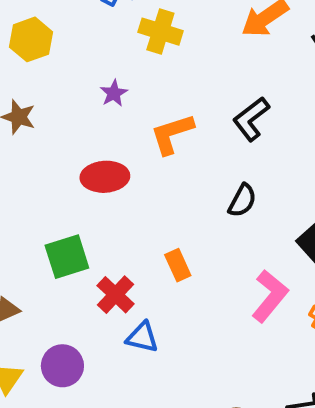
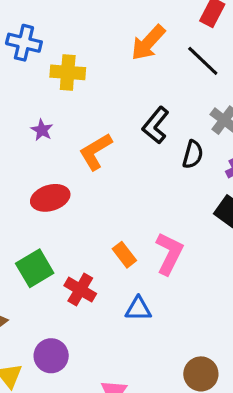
black semicircle: (242, 201) -> (193, 154), moved
pink L-shape: (270, 296) -> (169, 254), moved
blue triangle: (142, 337) -> (138, 309), moved

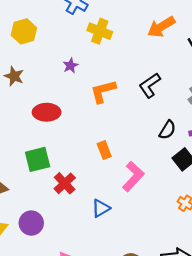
black semicircle: (193, 154) -> (167, 130), moved
red ellipse: (50, 198) -> (47, 112), moved
orange rectangle: (124, 255) -> (104, 150), moved
blue triangle: (138, 309) -> (101, 208), turned -48

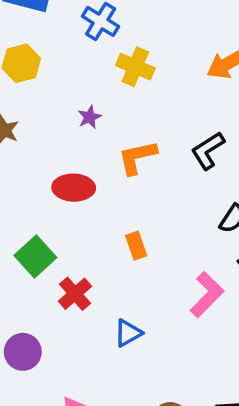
red ellipse: (47, 112) -> (74, 188), moved
green square: (38, 159) -> (35, 257), turned -30
pink L-shape: (133, 176) -> (207, 295), moved

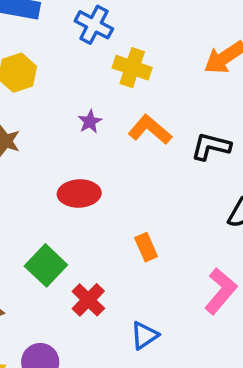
black L-shape: (208, 151) -> (211, 146), turned 51
orange L-shape: (137, 157) -> (150, 130), moved, turned 57

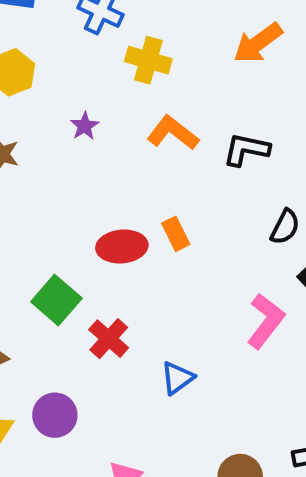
purple star: (90, 122) -> (85, 126), moved
red ellipse: (79, 193) -> (122, 246), moved
orange rectangle: (146, 247) -> (176, 234), moved

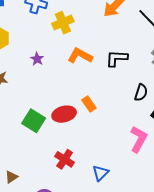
yellow cross: (148, 60) -> (63, 23), turned -30
green square: (56, 300) -> (34, 121), moved

